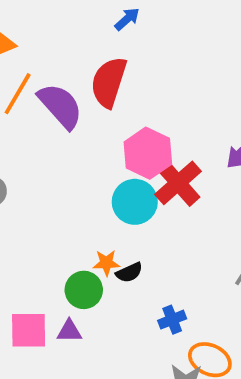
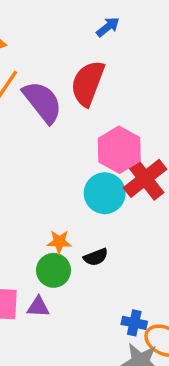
orange star: (106, 263) -> (59, 242), moved
blue cross: (172, 320) -> (134, 323), moved, turned 30

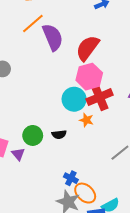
red semicircle: (88, 83) -> (88, 48), moved
orange star: (59, 242) -> (86, 120), moved
purple triangle: (38, 307) -> (18, 154), turned 32

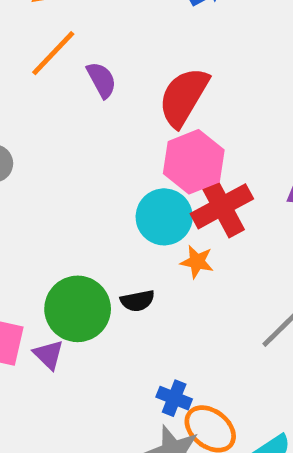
purple semicircle: (53, 37) -> (102, 80), size x0.6
green circle: (33, 135) -> (78, 309), size x1.4

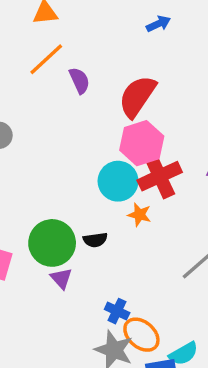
purple triangle: (49, 355) -> (61, 278), moved

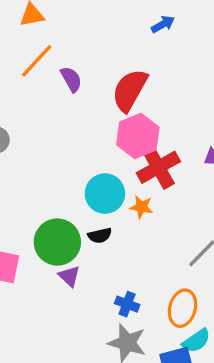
blue arrow: (158, 24) -> (163, 24), moved
cyan circle: (118, 181) -> (105, 194), moved
orange ellipse: (141, 335) -> (183, 308), moved, turned 69

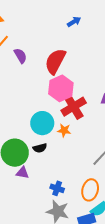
purple triangle: (69, 276) -> (22, 173), turned -32

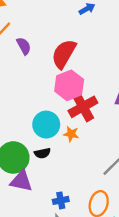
purple triangle: (22, 173) -> (21, 181), size x1.5
blue cross: (57, 188) -> (61, 200), turned -32

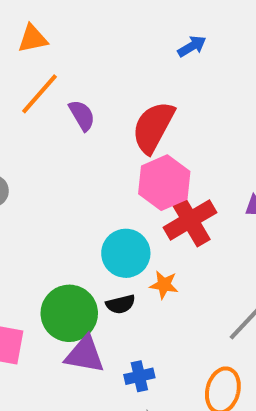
orange star: (71, 134) -> (164, 285), moved
blue cross: (61, 200) -> (139, 376), moved

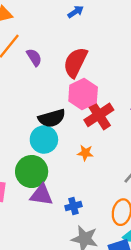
blue arrow: (192, 46) -> (76, 12), moved
cyan circle: (126, 253) -> (44, 140), moved
black semicircle: (121, 304) -> (52, 118), moved, size x1.6

